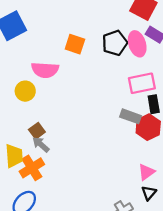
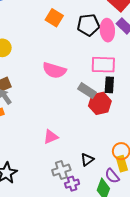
pink semicircle: (45, 70) -> (54, 70), moved
pink triangle: (146, 172) -> (51, 137), moved

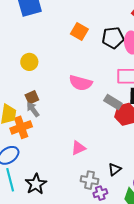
gray cross: (61, 170) -> (89, 180), turned 30

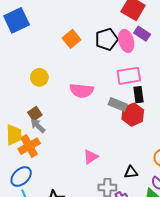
orange square: (79, 32) -> (72, 39), turned 30
yellow circle: (29, 62) -> (39, 77), moved
black triangle: (115, 169) -> (131, 172), turned 40

